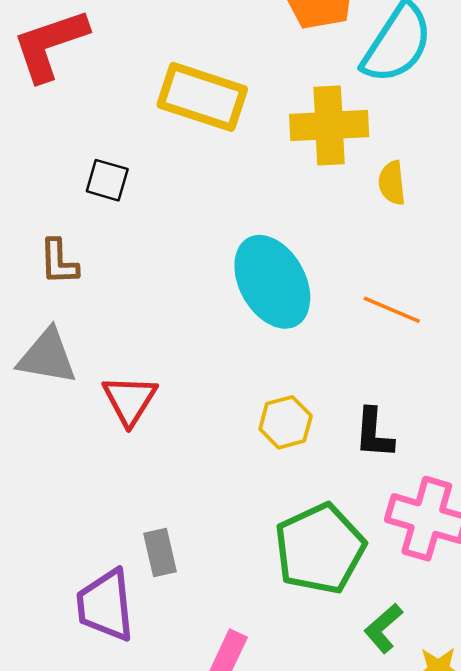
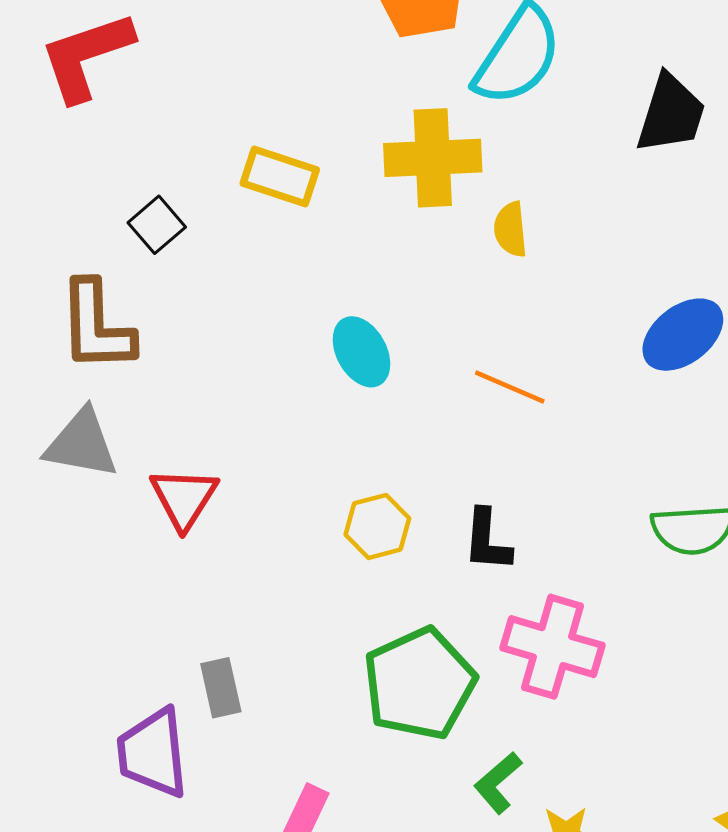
yellow rectangle: (202, 97) -> (280, 176), moved, size x0.7
black square: (107, 180) -> (157, 225), turned 33
brown L-shape: (59, 262) -> (96, 326), size x1.6
cyan ellipse: (272, 282) -> (361, 352), size x0.6

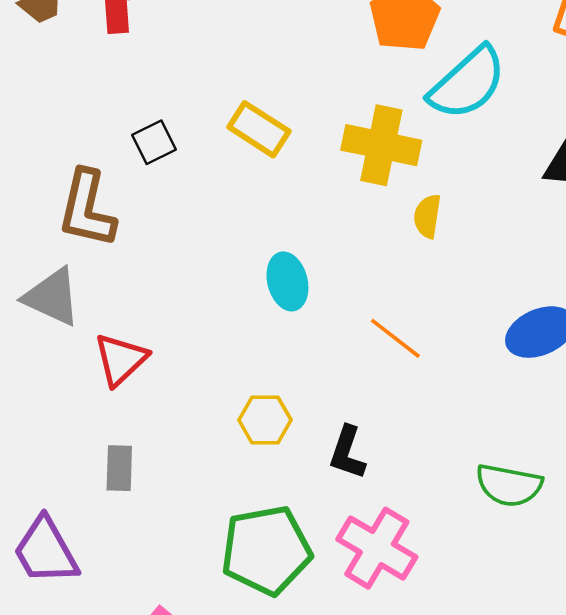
gray rectangle: (221, 688) -> (119, 468), moved
purple trapezoid: (153, 753) -> (46, 551), turned -38

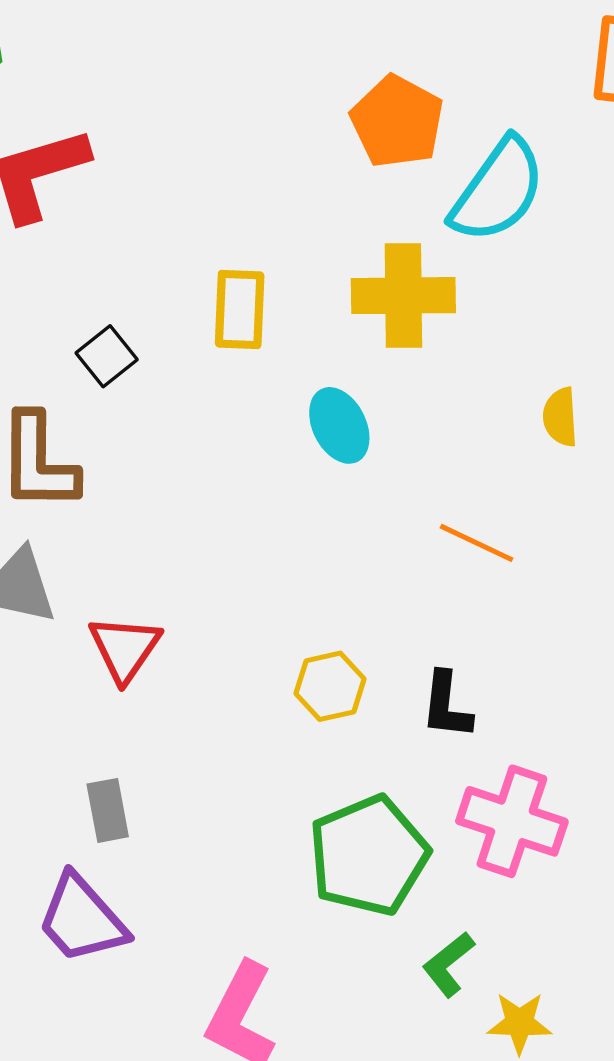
yellow rectangle: (259, 129) -> (240, 310), turned 72
yellow semicircle: (427, 216) -> (560, 417), moved
cyan ellipse: (287, 281) -> (339, 425), moved
gray rectangle: (119, 468) -> (108, 810), moved

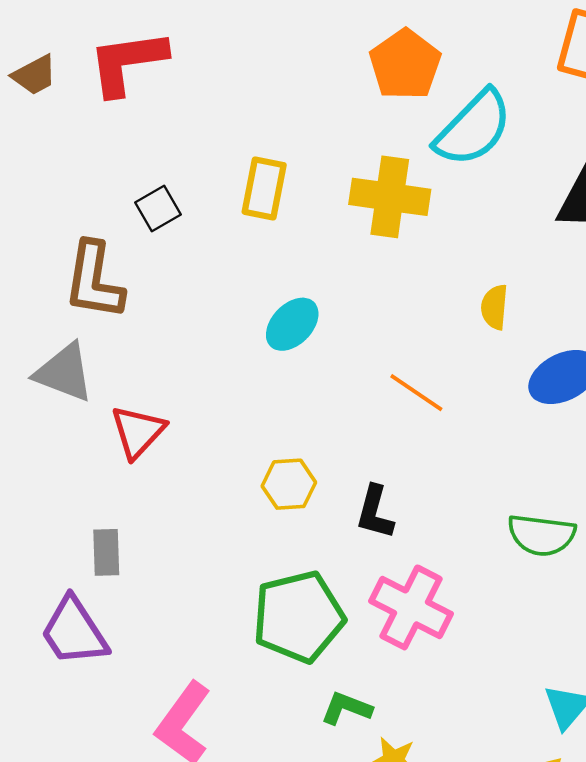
cyan ellipse: (339, 425) -> (292, 324), moved, turned 62
green L-shape: (448, 964) -> (346, 708), turned 51

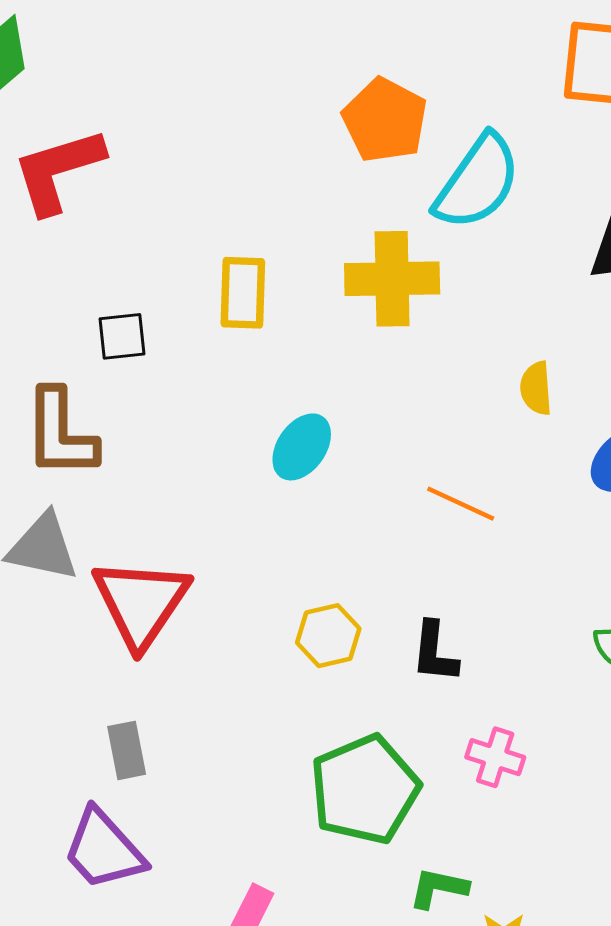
black square: (158, 208) -> (122, 336), turned 33
red triangle: (138, 432) -> (141, 603), size x1.5
pink cross: (411, 607) -> (495, 757), size x0.6

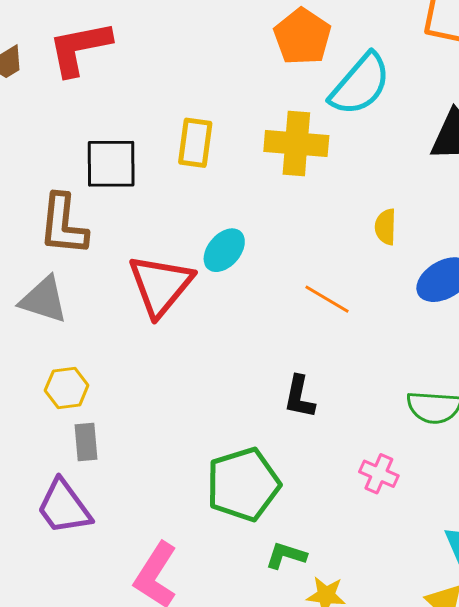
black square: (122, 336) -> (111, 164), size x1.6
red triangle: (141, 603) -> (160, 285), moved
yellow hexagon: (328, 636) -> (67, 388), moved
pink cross: (495, 757) -> (379, 474), moved

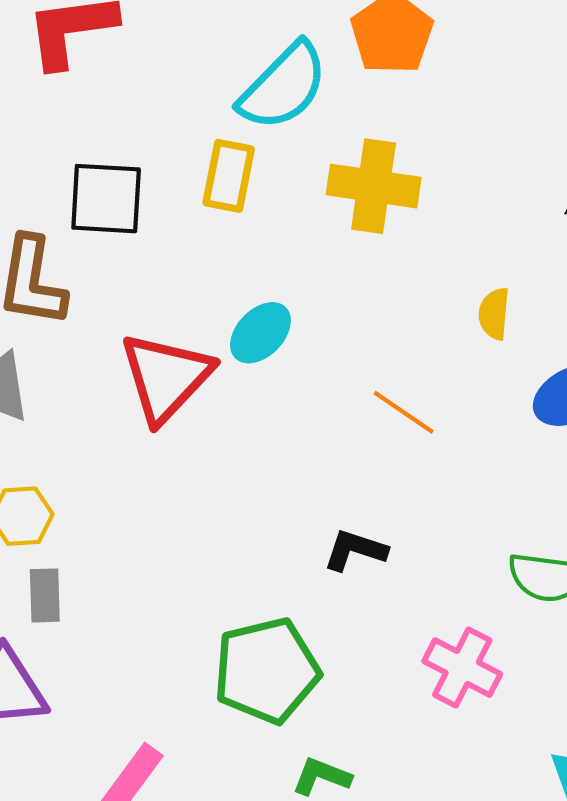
cyan semicircle: (360, 84) -> (283, 86), moved
black L-shape: (299, 397) -> (355, 550), turned 93
pink cross: (379, 474) -> (462, 668), size x1.4

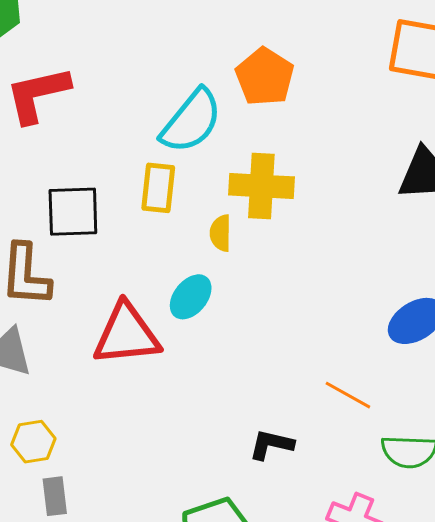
yellow semicircle: (494, 314) -> (221, 233), moved
red triangle: (166, 377) -> (127, 334), turned 46
orange line: (404, 412) -> (348, 395), moved

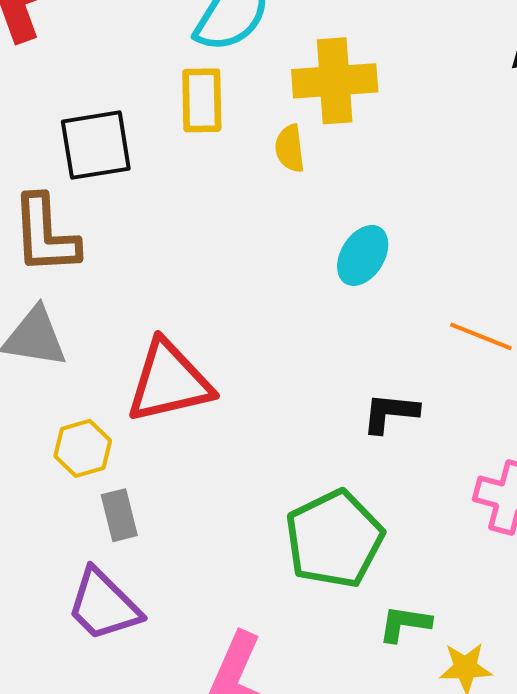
cyan ellipse: (191, 297) -> (363, 255), moved
red triangle: (127, 334) -> (169, 382), moved

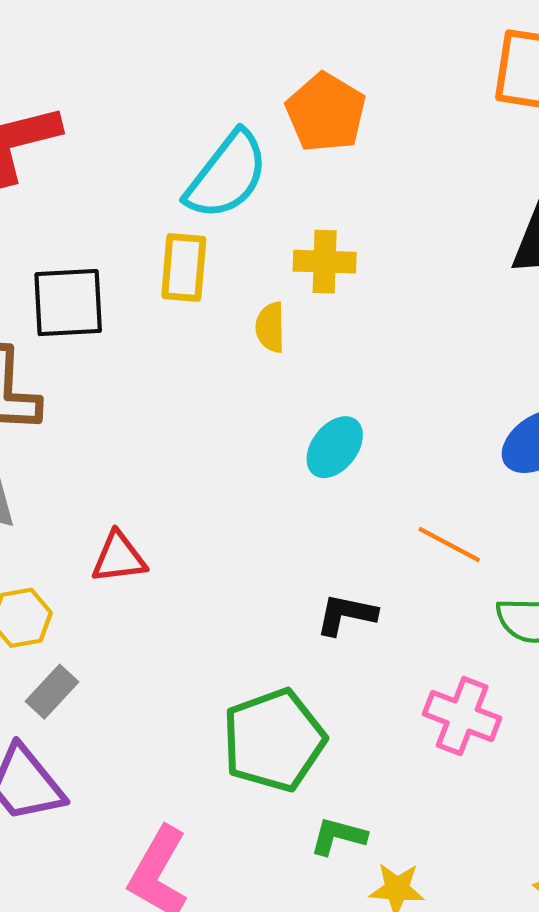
yellow cross: (335, 81) -> (325, 262), size x0.7
red triangle: (169, 382) -> (119, 558), size x0.6
gray rectangle: (119, 515) -> (52, 692), turned 51

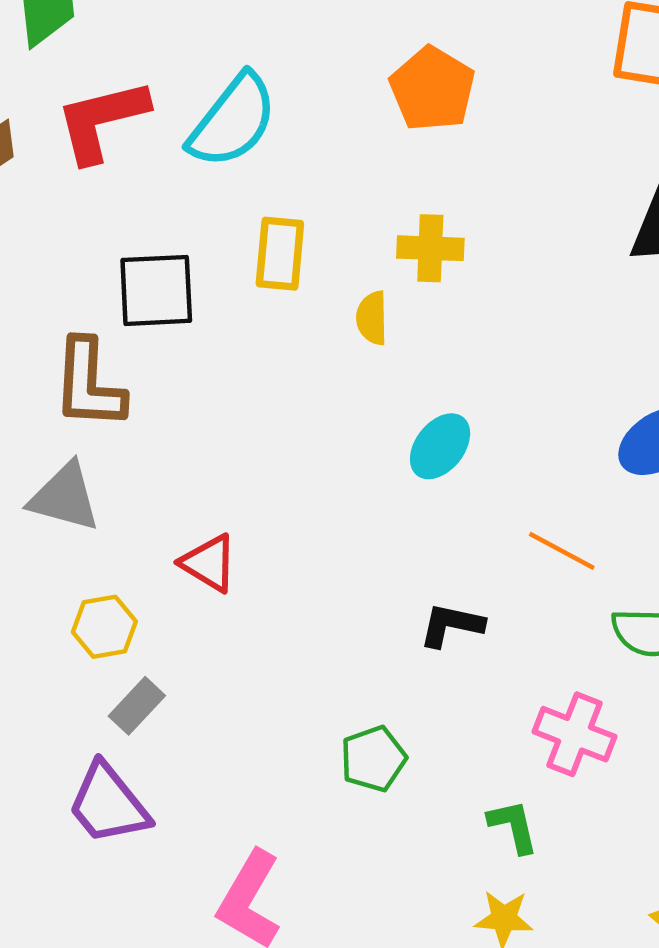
cyan semicircle: (227, 175) -> (233, 121), moved
red triangle: (119, 558) -> (209, 563), turned 38
green pentagon: (274, 740) -> (373, 759), size x0.6
green L-shape: (338, 836) -> (513, 826), moved, turned 62

